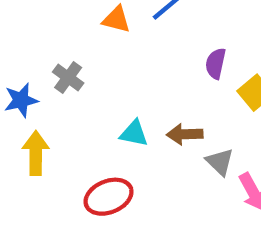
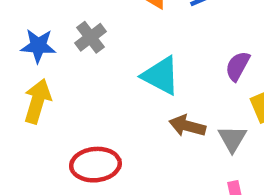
cyan triangle: (134, 133) -> (161, 76), moved, size x1.4
gray triangle: (220, 162) -> (232, 139), moved

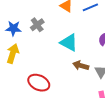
red ellipse: (95, 165) -> (39, 83), turned 30

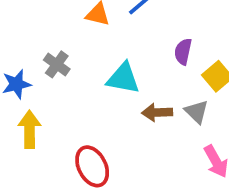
red ellipse: (39, 83) -> (92, 166), turned 55

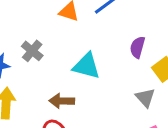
brown arrow: (157, 112) -> (62, 101), moved

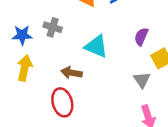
gray cross: (32, 51) -> (53, 27), turned -30

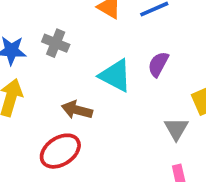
purple semicircle: (141, 37) -> (158, 64), moved
red ellipse: (62, 102) -> (60, 151), turned 68

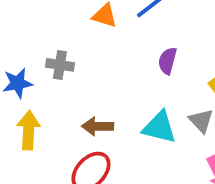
cyan triangle: (115, 75) -> (159, 127), moved

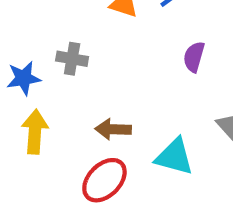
cyan triangle: (159, 127) -> (174, 157), moved

